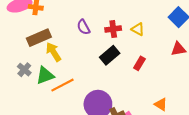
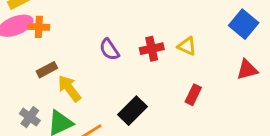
brown rectangle: (39, 38) -> (47, 70), size x0.6
black rectangle: (110, 55) -> (132, 111), moved

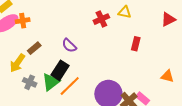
purple semicircle: (109, 49) -> (69, 45), moved
yellow arrow: (69, 88) -> (17, 63), moved, turned -96
black rectangle: (132, 111) -> (60, 70), moved

